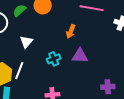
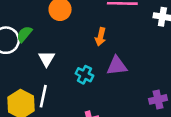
green semicircle: (19, 11) -> (24, 34), moved
cyan cross: (54, 59) -> (84, 75), turned -32

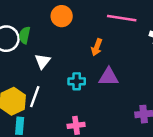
green semicircle: (24, 34) -> (25, 35), turned -35
cyan cross: (84, 75) -> (77, 81), turned -35

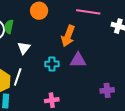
orange arrow: (97, 47) -> (68, 36), size x1.5

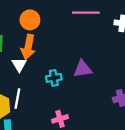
orange arrow: (68, 36) -> (28, 47), moved

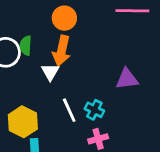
cyan cross: (54, 78) -> (94, 110), moved, turned 35
white line: (17, 99) -> (69, 110), moved, turned -36

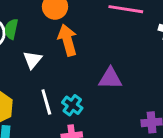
orange arrow: (62, 51) -> (67, 40), moved, turned 144

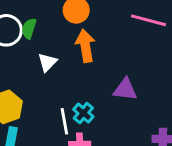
white line: (46, 102) -> (64, 121), moved

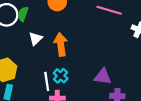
orange arrow: (85, 46) -> (61, 44), moved
purple triangle: (125, 90) -> (103, 77), moved

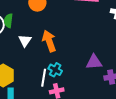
white line: (47, 81) -> (44, 78), turned 30

